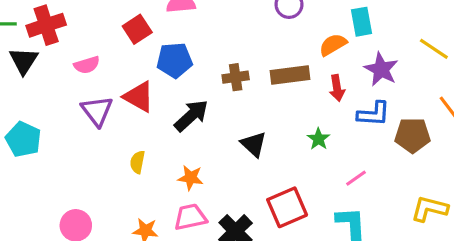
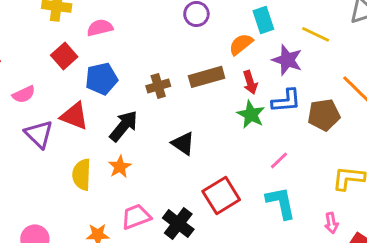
yellow line: (434, 49) -> (316, 34), moved
green star: (318, 139) -> (251, 115), moved, size x1.4
yellow semicircle: (137, 162) -> (82, 175), size x1.5
orange star: (191, 178) -> (120, 167), moved, turned -30

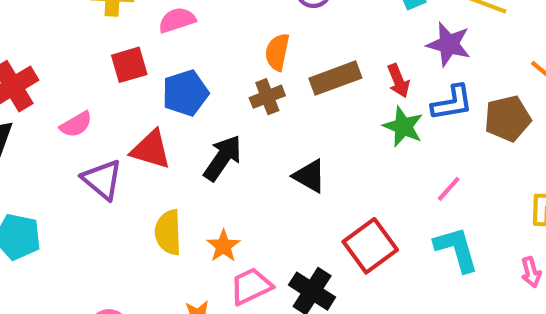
orange semicircle: (241, 44) -> (277, 52), moved, turned -35
red square: (64, 56) -> (129, 65), turned 30
orange star: (120, 167) -> (224, 246), moved

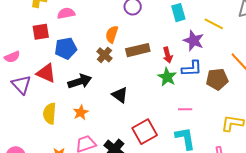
brown cross: (267, 97) -> (104, 55), turned -35
black arrow: (223, 158) -> (80, 81), turned 30
pink line: (449, 189) -> (185, 109), turned 40
orange star: (224, 246) -> (81, 112), moved

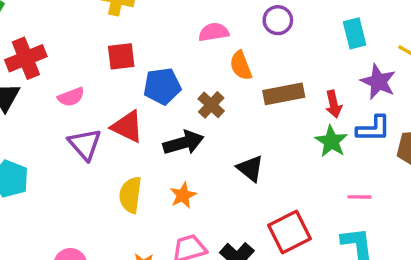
pink semicircle: (66, 13) -> (214, 32), moved
orange semicircle: (112, 34) -> (241, 66), turned -42
brown cross: (104, 55) -> (211, 105), moved

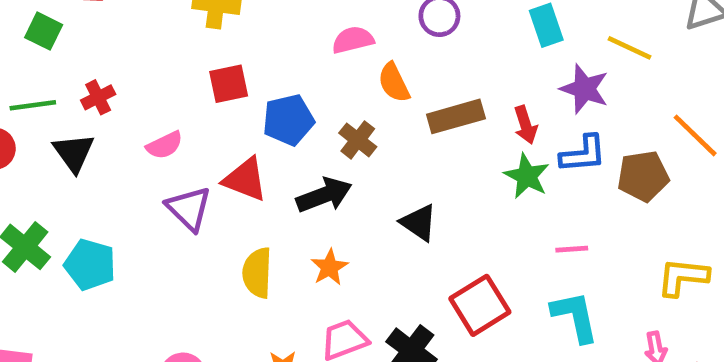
red cross: (26, 58) -> (98, 97), size x0.6

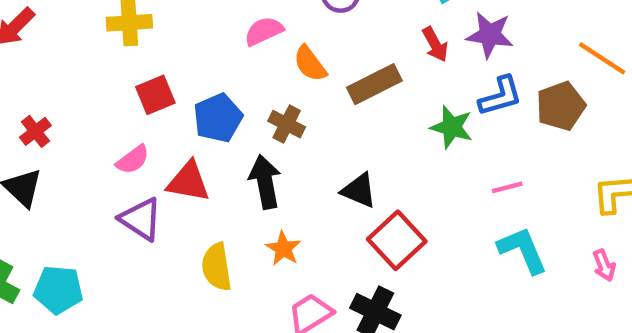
red arrow: (526, 125) -> (435, 44), moved
pink semicircle: (165, 145) -> (133, 160), moved
black arrow: (324, 195) -> (265, 182), turned -69
red square: (480, 305) -> (397, 240), moved

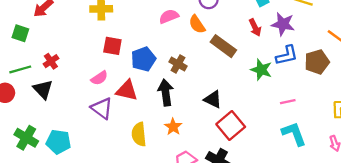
orange semicircle: (310, 64) -> (197, 24), moved
brown rectangle: (374, 84) -> (223, 46), turned 60
red square: (155, 95) -> (112, 46), turned 30

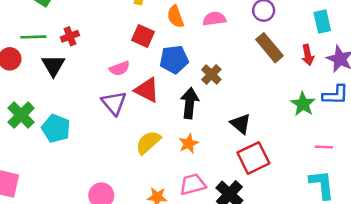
orange semicircle: (197, 24) -> (175, 17), moved
brown rectangle: (223, 46) -> (269, 48), moved
yellow semicircle: (139, 134) -> (148, 142), turned 40

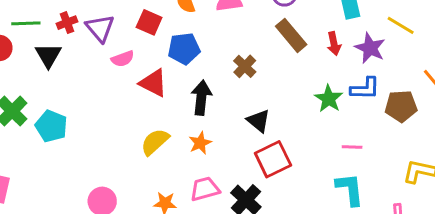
brown cross: (211, 74) -> (245, 66), moved
purple triangle: (114, 103) -> (100, 28), moved

